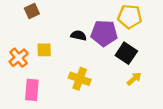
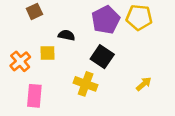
purple pentagon: (104, 33) -> (106, 20), moved, turned -30
black semicircle: (79, 35) -> (67, 35), moved
black square: (126, 53) -> (102, 57), moved

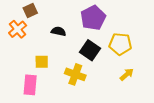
yellow pentagon: (139, 17) -> (120, 44), moved
yellow square: (48, 53) -> (42, 62), moved
orange cross: (20, 61) -> (18, 29), moved

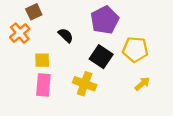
black semicircle: (58, 31) -> (66, 35), turned 32
yellow square: (42, 62) -> (42, 60), moved
pink rectangle: (30, 85) -> (43, 85), moved

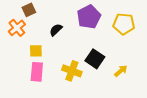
black semicircle: (66, 35) -> (56, 30), turned -88
yellow pentagon: (135, 50) -> (124, 24), moved
black square: (101, 57) -> (95, 59), moved

